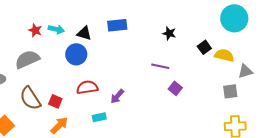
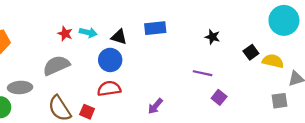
red semicircle: (87, 87) -> (109, 89), moved

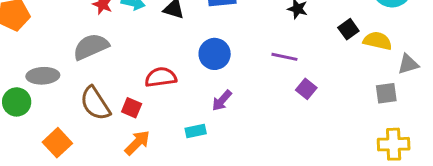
blue circle: (110, 60) -> (215, 54), moved

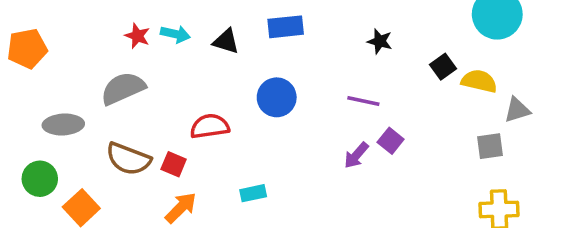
purple arrow: (222, 101) -> (356, 155), moved
green circle: (17, 102) -> (40, 179), moved
brown semicircle: (95, 103) -> (128, 159), turned -36

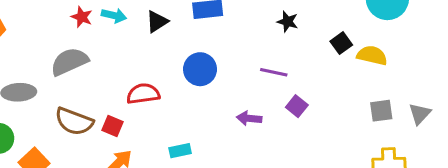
black triangle: (226, 41) -> (157, 22), turned -50
gray triangle: (517, 110) -> (420, 114), moved, turned -30
purple arrow: (356, 155) -> (249, 118), moved, turned 55

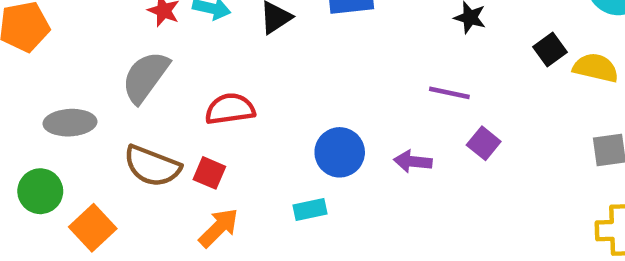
gray semicircle: (69, 62) -> (145, 77), turned -30
blue circle: (200, 69) -> (340, 152), moved
red semicircle: (143, 94) -> (230, 109), moved

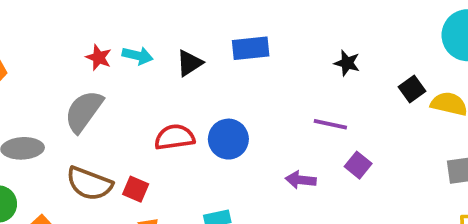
red semicircle: (230, 109) -> (175, 137), moved
blue circle: (340, 152) -> (228, 139), moved

